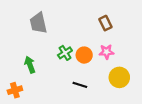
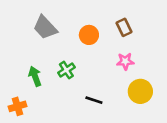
gray trapezoid: (38, 23) -> (45, 27), turned -30
green cross: (65, 53) -> (66, 70), moved
orange circle: (84, 55) -> (89, 35), moved

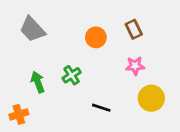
gray trapezoid: (45, 27) -> (32, 29), moved

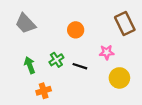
brown rectangle: (134, 29) -> (125, 23), moved, size x1.5
black line: (101, 108) -> (80, 66), moved
orange cross: (19, 114) -> (44, 91), moved

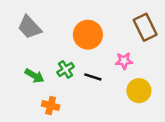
orange circle: (76, 30) -> (88, 35), size x1.5
green arrow: (30, 65) -> (34, 76), turned 140
orange cross: (44, 91) -> (51, 106), turned 32

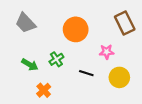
black line: (93, 77) -> (86, 73), moved
orange cross: (51, 106) -> (44, 90), turned 32

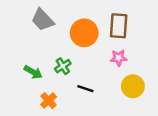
gray trapezoid: (26, 23) -> (43, 20), moved
brown rectangle: (125, 23) -> (119, 26), moved, turned 30
black line: (86, 73) -> (85, 89), moved

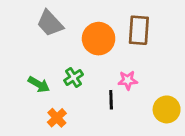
pink star: (119, 58) -> (128, 80), moved
yellow circle: (133, 86) -> (167, 109), moved
black line: (85, 89) -> (111, 100), moved, turned 70

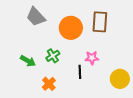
orange cross: (57, 118) -> (49, 84), moved

